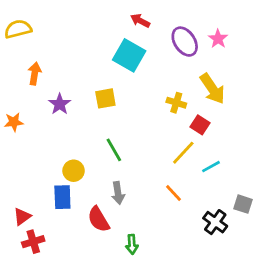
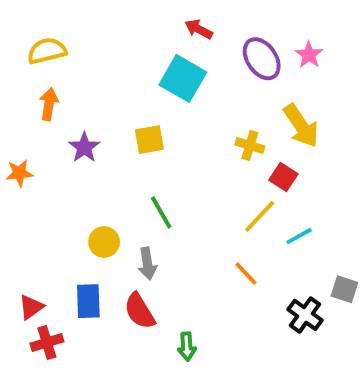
yellow semicircle: (18, 29) -> (47, 51), moved
gray arrow: (118, 193) -> (147, 264), moved
blue rectangle: (62, 197) -> (88, 301), moved

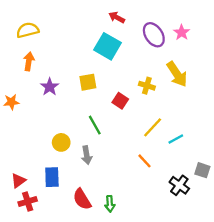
red square: (283, 177) -> (120, 101), moved
red semicircle: (139, 311) -> (82, 199), moved

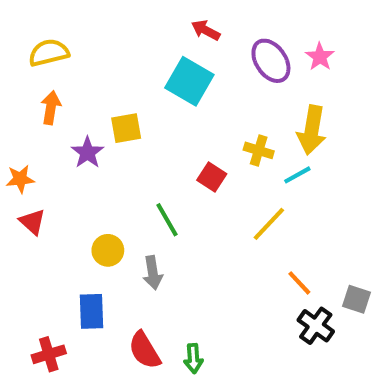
yellow arrow: (177, 74) -> (312, 130), turned 44
yellow square: (88, 82) -> (126, 128), moved
cyan line: (176, 139) -> (297, 175), moved
orange line: (145, 161) -> (299, 283), moved
red triangle: (18, 181) -> (32, 222), moved, turned -42

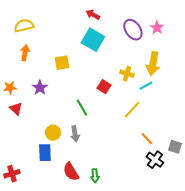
red arrow: (206, 30) -> (93, 15), moved
purple star: (87, 153) -> (40, 88), moved
yellow circle: (108, 250) -> (53, 133), moved
red cross: (49, 354) -> (12, 174), moved

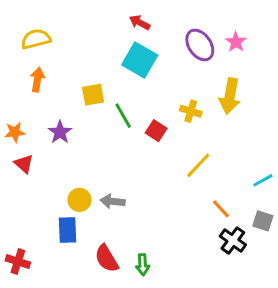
cyan line: (146, 86) -> (263, 180), moved
green line: (82, 108) -> (123, 116), moved
gray arrow: (75, 134) -> (113, 201), turned 105
red cross: (12, 174) -> (18, 262), turned 35

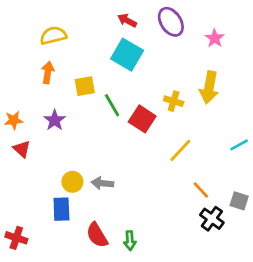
yellow semicircle: (36, 39) -> (53, 36), moved
purple ellipse: (200, 45) -> (171, 22), moved
orange arrow: (37, 80) -> (48, 72), moved
red square: (156, 131) -> (142, 119), size x1.4
cyan line: (263, 180) -> (239, 145), moved

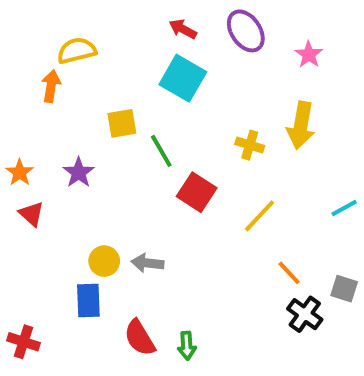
orange arrow: (48, 72) -> (51, 86), moved
red square: (142, 119) -> (197, 192), moved
orange star: (14, 120) -> (20, 173), turned -30

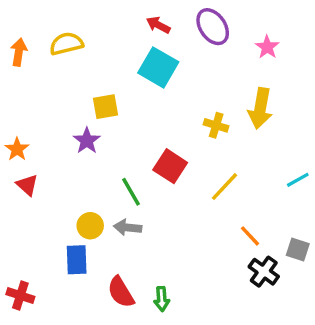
orange arrow: (51, 86) -> (19, 52), moved
green line: (161, 151) -> (131, 192), moved
purple star: (79, 173) -> (87, 141), moved

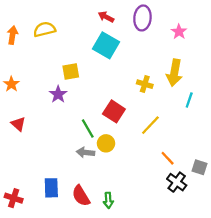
purple ellipse: (213, 27) -> (142, 18), turned 40
orange star: (17, 149) -> (11, 84), moved
cyan line: (298, 180) -> (189, 100), moved, turned -42
yellow circle: (90, 226) -> (106, 143), moved
blue rectangle: (77, 260) -> (51, 188), moved

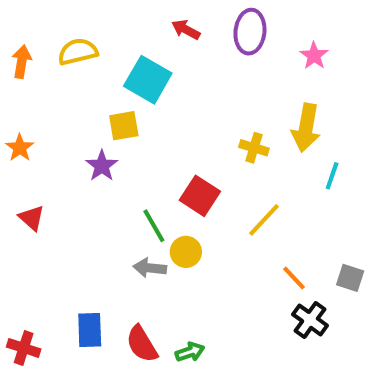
cyan square: (106, 45) -> (148, 80), moved
gray square: (199, 167) -> (350, 278), moved
green arrow: (108, 200) -> (190, 352), turned -105

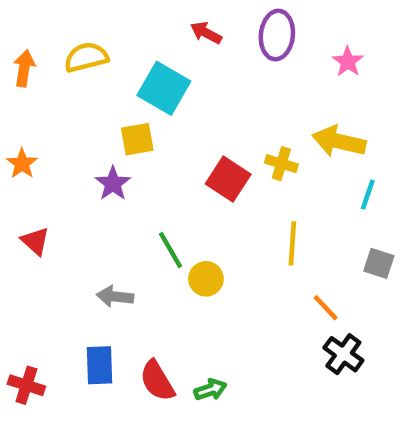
yellow arrow: (306, 128) -> (339, 141), turned 93
red square: (200, 196) -> (228, 179), moved
yellow line: (264, 220) -> (292, 243), turned -39
gray arrow: (150, 268) -> (115, 297), moved
gray square: (350, 278) -> (379, 263), moved

